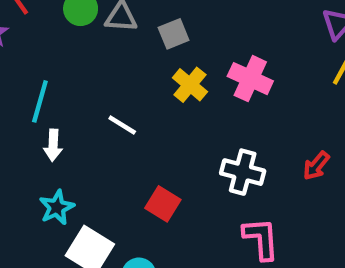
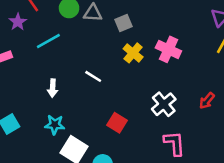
cyan line: (40, 101) -> (48, 41), moved, turned 45
white cross: (243, 172) -> (164, 104), turned 35
cyan star: (57, 207) -> (55, 125), turned 30

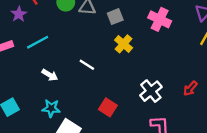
cyan line: (48, 41) -> (38, 42), moved
pink cross: (168, 49) -> (160, 19), moved
white arrow: (53, 88) -> (50, 75), turned -63

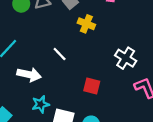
white line: (87, 65) -> (60, 54), turned 32
white arrow: (50, 75) -> (29, 75), size x1.5

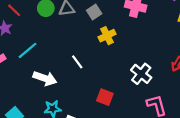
yellow cross: (86, 24) -> (107, 36), turned 35

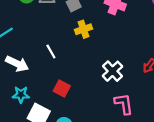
red square: (105, 97) -> (62, 88), moved

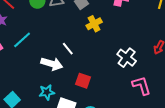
white arrow: (17, 64) -> (52, 64), moved

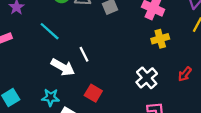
yellow cross: (94, 24) -> (160, 39), moved
cyan line: (22, 40) -> (50, 31), moved, turned 72

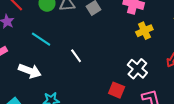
white arrow: (63, 67) -> (30, 71), moved
red square: (93, 93) -> (117, 90), moved

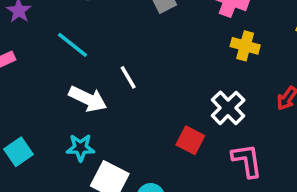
yellow cross: (144, 31) -> (245, 46), turned 35
white arrow: (30, 71) -> (88, 99), moved

